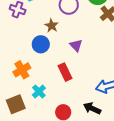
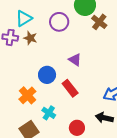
brown star: (52, 26) -> (30, 38), moved
blue circle: (41, 44) -> (47, 75), moved

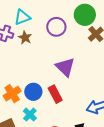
purple triangle: (75, 60) -> (65, 67), size x1.5
blue circle: (47, 75) -> (33, 92), moved

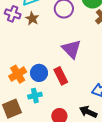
cyan cross: (30, 115) -> (35, 96), turned 32

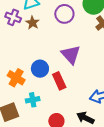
blue circle: (39, 73) -> (40, 69), moved
orange cross: (18, 74) -> (16, 78), turned -30

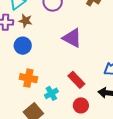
blue circle: (40, 69) -> (23, 46), moved
red rectangle: (59, 81) -> (76, 80), moved

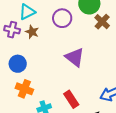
blue circle: (23, 46) -> (18, 64), moved

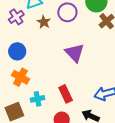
purple cross: (12, 30) -> (16, 17), turned 35
brown star: (32, 32) -> (44, 22), moved

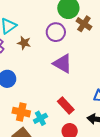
purple circle: (67, 12) -> (56, 32), moved
orange cross: (20, 77) -> (21, 112), moved

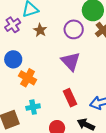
red rectangle: (66, 105) -> (70, 98), moved
orange cross: (21, 112) -> (28, 78), moved

